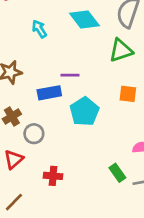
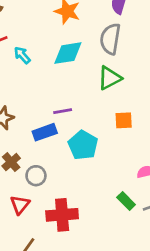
cyan diamond: (84, 20) -> (68, 53), turned -52
cyan arrow: (39, 29) -> (22, 55), moved
red cross: (53, 176) -> (62, 215), size x1.6

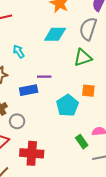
cyan arrow: (22, 55) -> (19, 52), moved
cyan pentagon: (83, 145) -> (67, 106), moved
green rectangle: (126, 201) -> (82, 142), moved

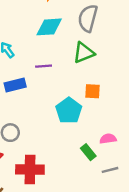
purple line: (44, 77) -> (44, 66), moved
blue rectangle: (29, 90) -> (15, 85), moved

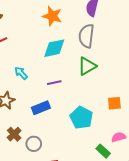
blue rectangle: (15, 85) -> (41, 108), moved
orange square: (92, 91) -> (114, 103), moved

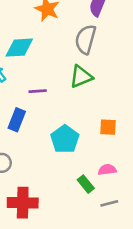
cyan diamond: (54, 48) -> (19, 48), moved
blue rectangle: (41, 108) -> (17, 120), turned -54

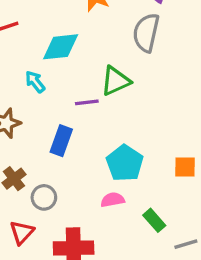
green triangle: (81, 77) -> (115, 81), moved
orange square: (108, 127) -> (185, 167), moved
pink semicircle: (107, 170) -> (113, 200), moved

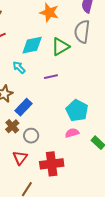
green triangle: (115, 81) -> (60, 47), moved
blue rectangle: (61, 141) -> (24, 107), moved, turned 30

